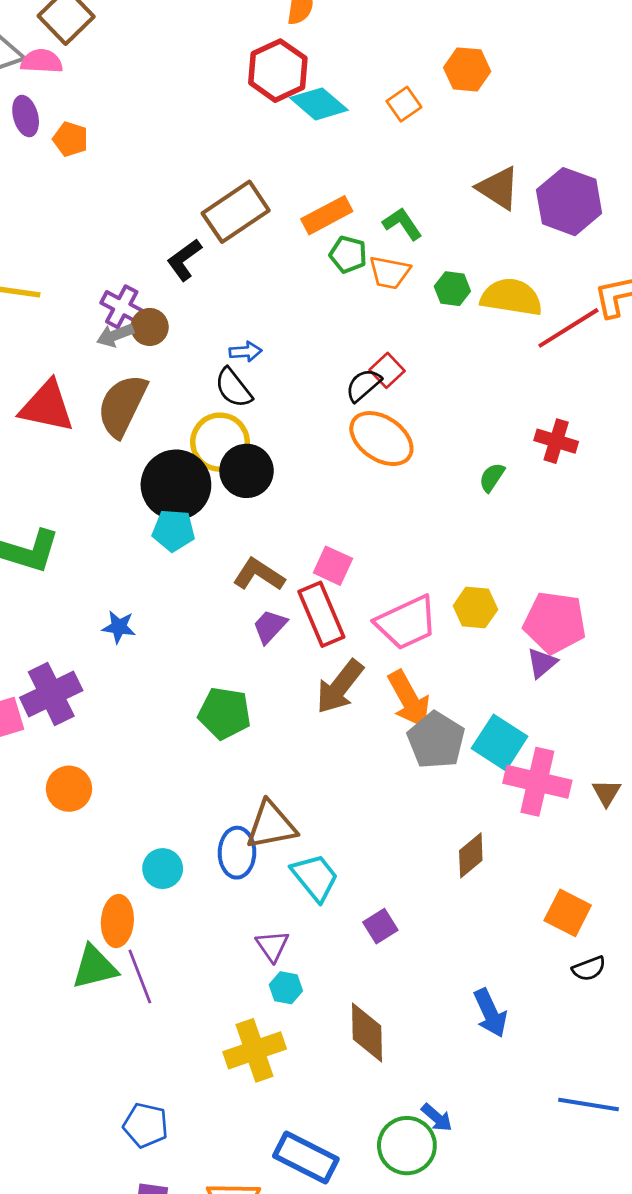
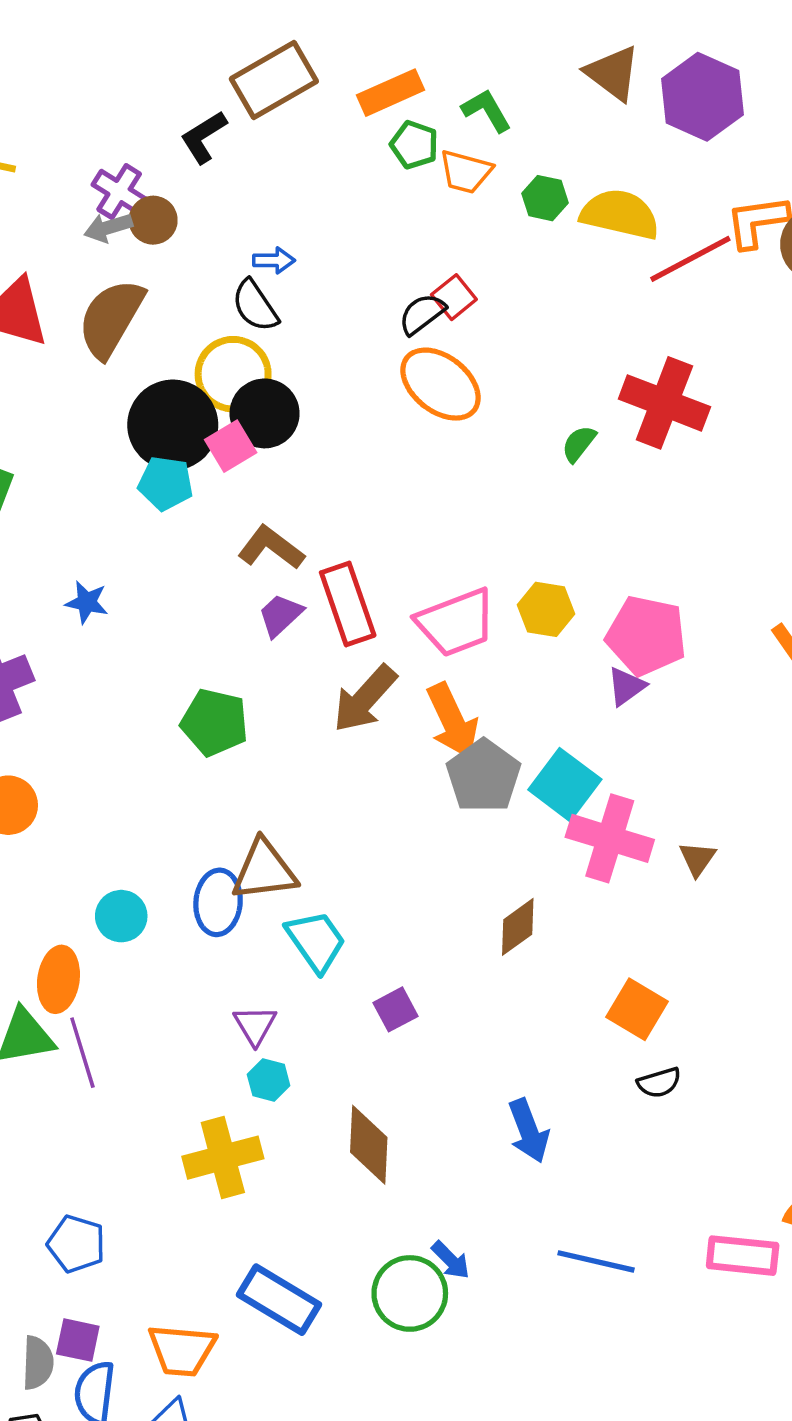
red cross: (556, 441) -> (664, 403), size x1.6
pink square: (333, 566) -> (231, 446), moved, turned 30
blue line: (588, 1104) -> (596, 1261), moved

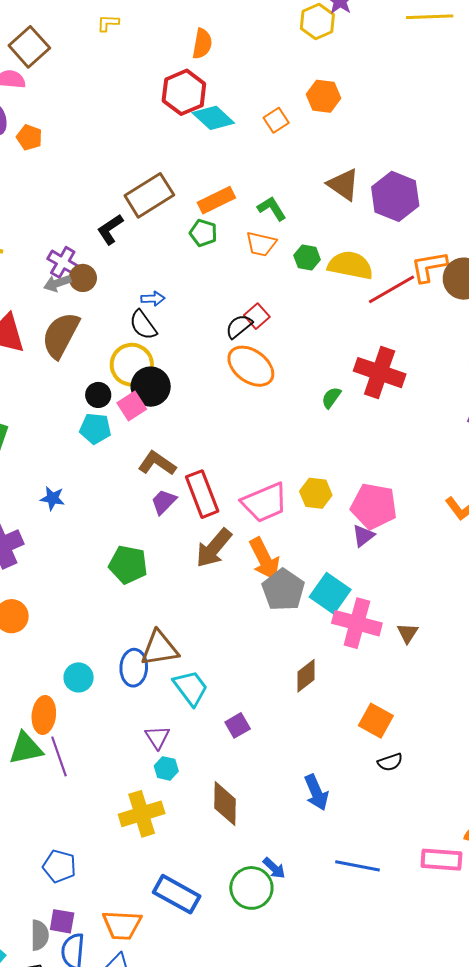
green pentagon: (414, 145) -> (203, 233), moved
black circle: (173, 425) -> (98, 395), size x0.5

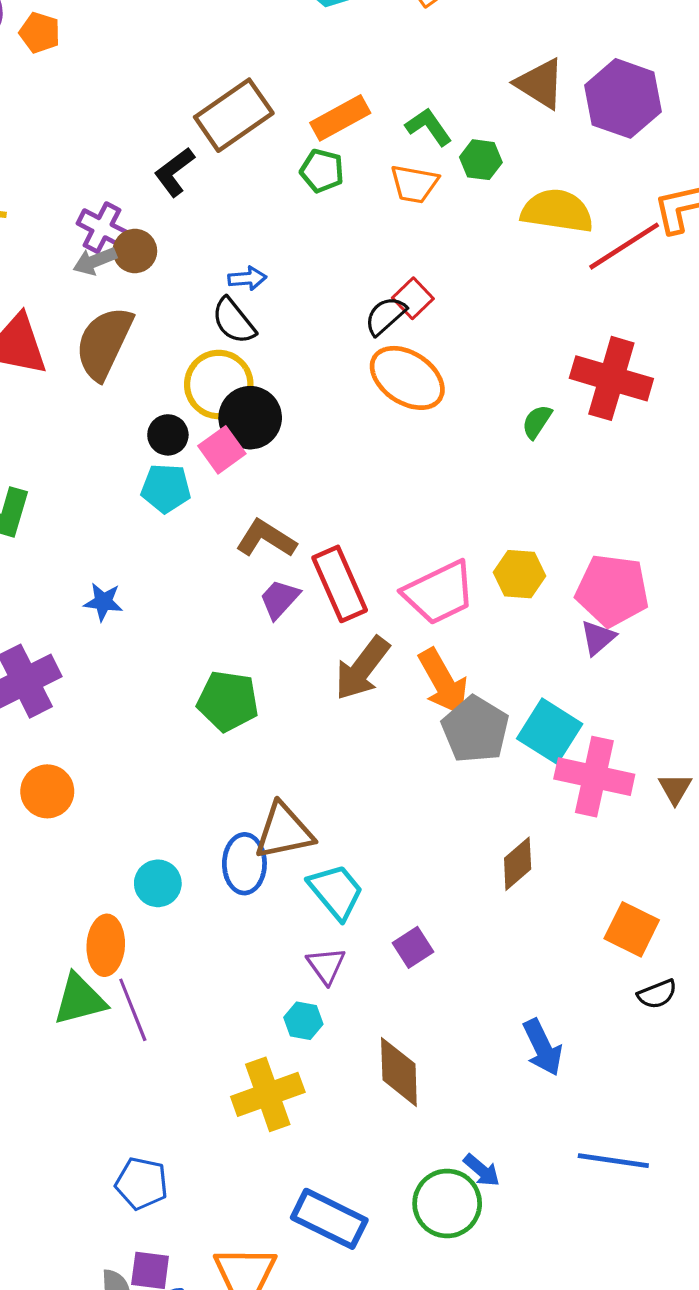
green hexagon: (307, 258) -> (481, 160), moved
purple triangle: (157, 737) -> (326, 965), moved

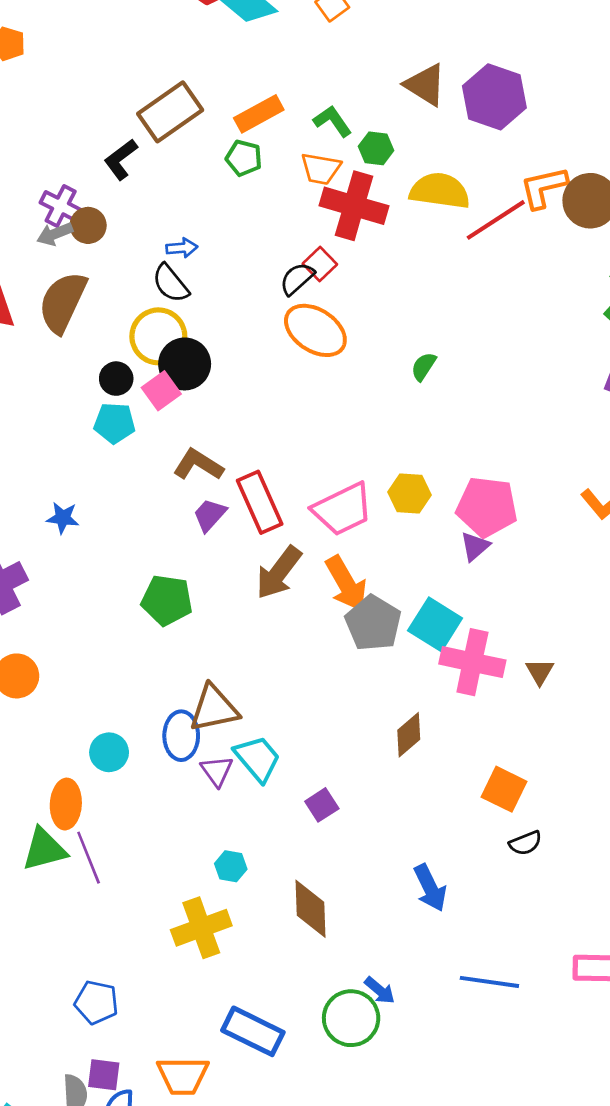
red cross: (611, 378) -> (354, 206), moved
purple triangle: (326, 965) -> (217, 771), moved

